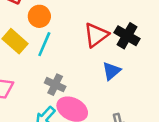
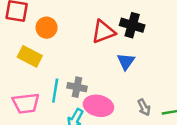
red triangle: (96, 35) -> (103, 32), turned 30
cyan line: (44, 44) -> (55, 91), moved

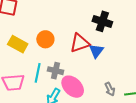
orange circle: (46, 28) -> (45, 39), moved
red triangle: (103, 32) -> (80, 43), moved
pink ellipse: (98, 106) -> (73, 87), turned 30

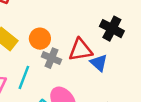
blue triangle: (96, 51) -> (99, 63), turned -35
gray cross: (56, 71) -> (51, 58), moved

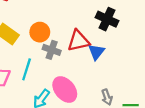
blue triangle: (99, 63) -> (96, 52), turned 30

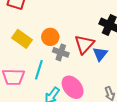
red triangle: (78, 41) -> (84, 44), turned -35

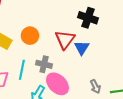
gray cross: (61, 52) -> (44, 64), moved

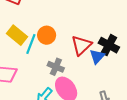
black cross: (88, 18) -> (109, 45), moved
cyan line: (22, 70) -> (31, 44), moved

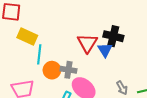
yellow rectangle: (17, 35) -> (27, 36), moved
orange circle: (47, 35) -> (52, 70), moved

